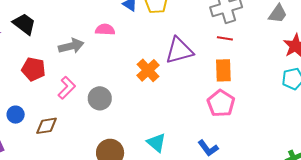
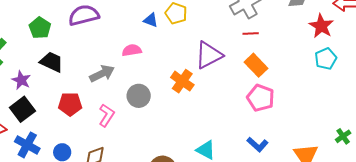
orange rectangle: (223, 70) -> (256, 65), turned -30
gray circle: (100, 98) -> (139, 96), moved

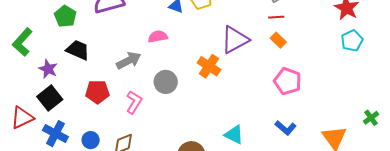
orange rectangle: (256, 65) -> (278, 40), moved, size x0.7

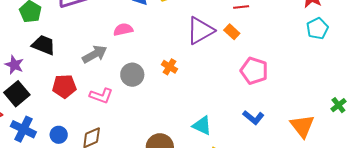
orange rectangle: (278, 40) -> (232, 32), moved
orange cross: (209, 66) -> (169, 67), moved, size x0.7
pink L-shape: (134, 102) -> (101, 96), turned 80

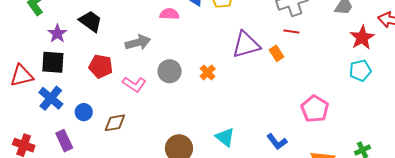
pink semicircle: (123, 30) -> (169, 14), moved
pink pentagon: (254, 71) -> (315, 109), moved
black square: (17, 94) -> (53, 62), turned 30

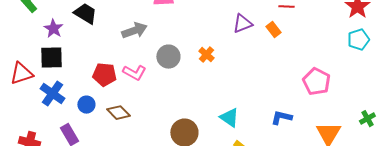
purple triangle: (246, 45) -> (242, 24), size x0.7
red pentagon: (101, 66) -> (104, 75), moved
brown diamond: (115, 123) -> (118, 113), turned 60
blue L-shape: (277, 142) -> (281, 118), turned 145

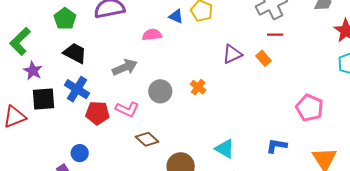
purple star: (53, 29) -> (33, 71), moved
blue cross: (52, 94) -> (77, 89), moved
blue circle: (86, 105) -> (80, 153), moved
brown diamond: (118, 113) -> (147, 139), moved

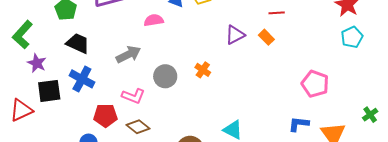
red pentagon: (97, 113) -> (105, 116), moved
brown diamond: (147, 139) -> (138, 127), moved
blue L-shape: (277, 146) -> (299, 124), moved

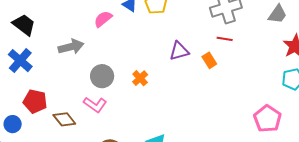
pink semicircle: (154, 20) -> (103, 19), turned -42
pink pentagon: (315, 84) -> (268, 119), moved
pink L-shape: (133, 96) -> (95, 105), moved

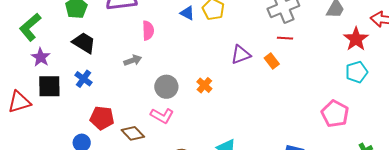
pink semicircle: (103, 19) -> (148, 30), moved, turned 132
gray arrow: (71, 47) -> (133, 60), size x0.7
blue cross: (20, 61) -> (83, 79), size x0.7

